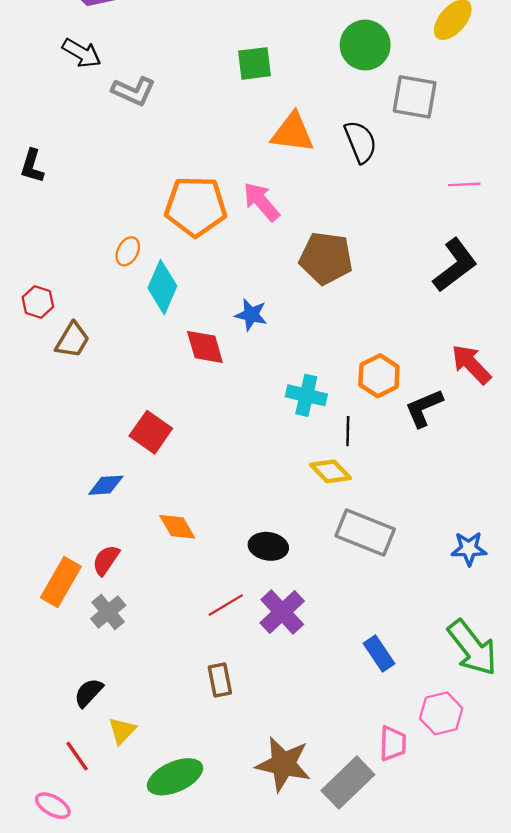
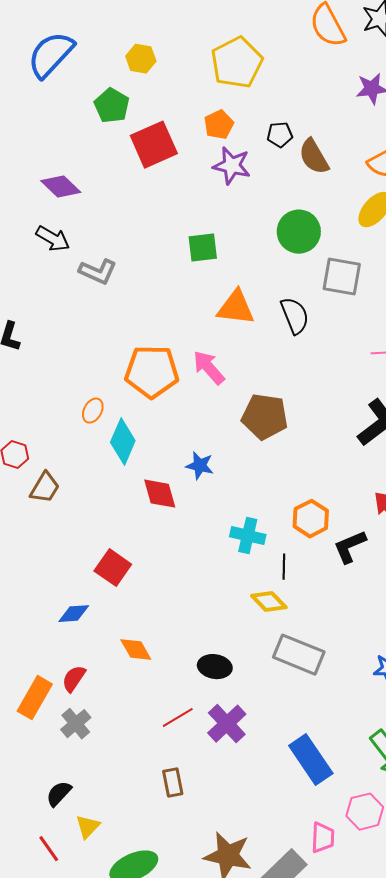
blue rectangle: (379, 653) -> (311, 760), size x1.6

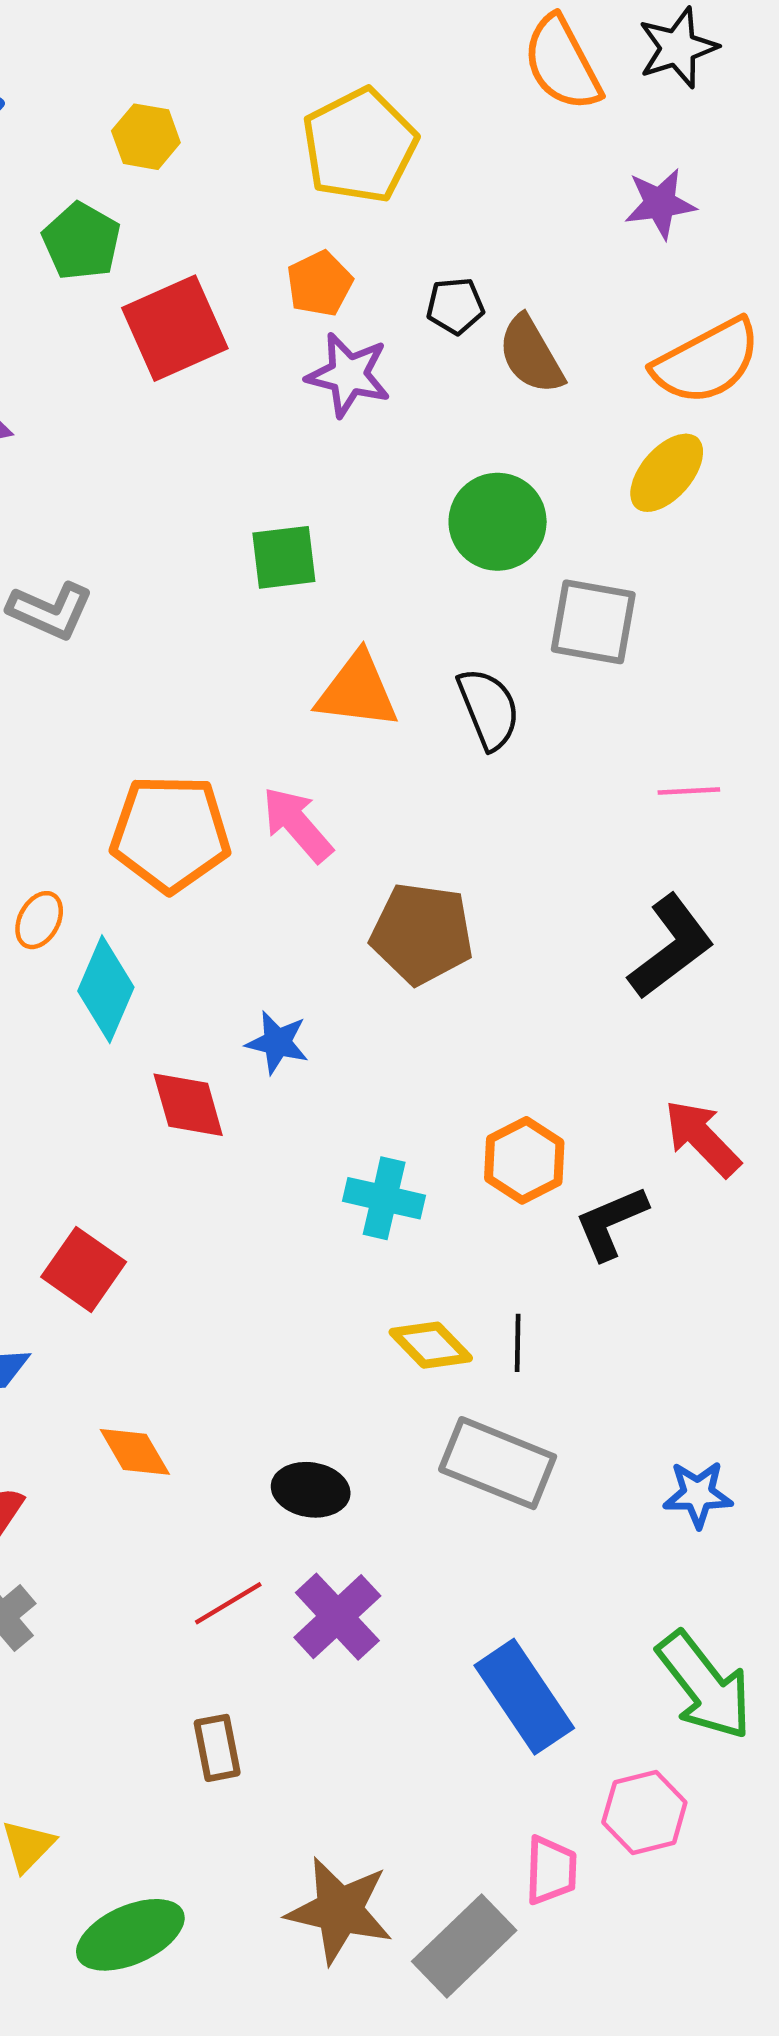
black line: (284, 567) -> (518, 1343), moved

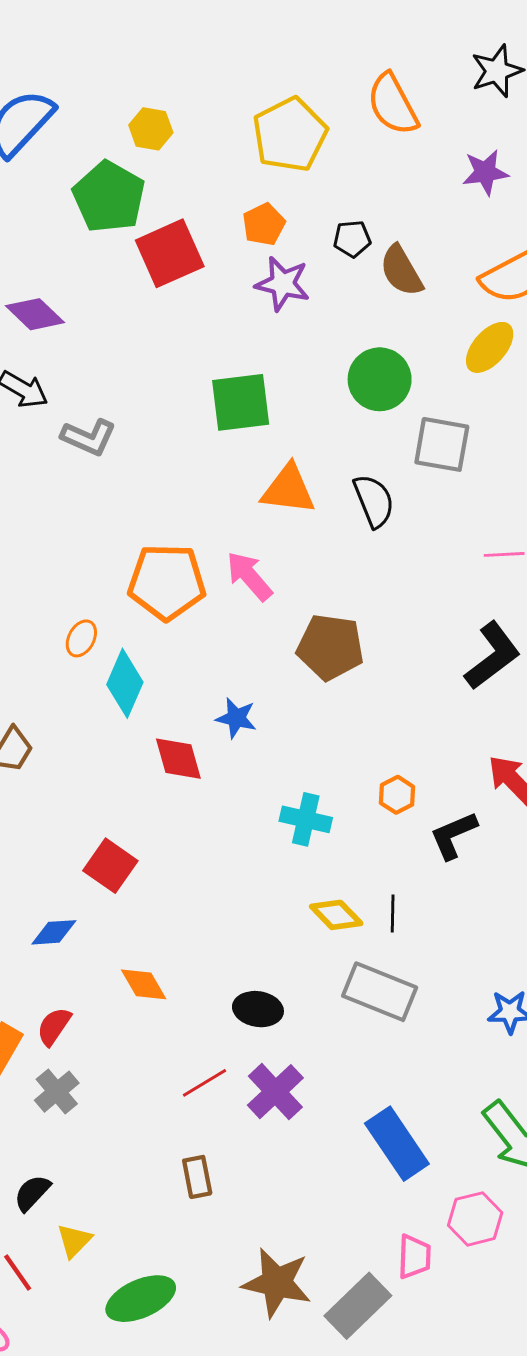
orange semicircle: (562, 63) -> (393, 104), moved
green pentagon: (81, 241) -> (109, 197), size x1.4
green square: (284, 557) -> (241, 402), size x1.4
orange hexagon: (524, 1160) -> (397, 795), size x0.7

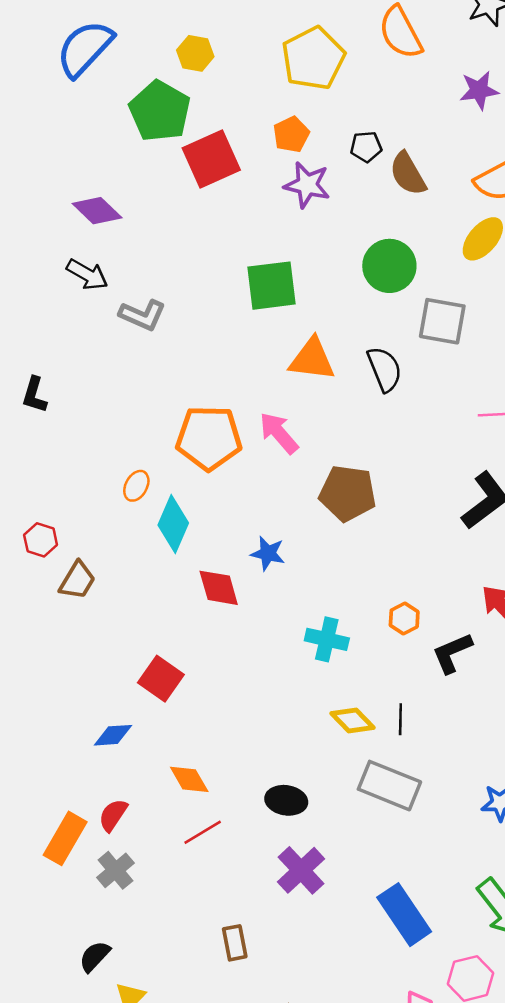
red line: (204, 1083) -> (203, 832), moved

